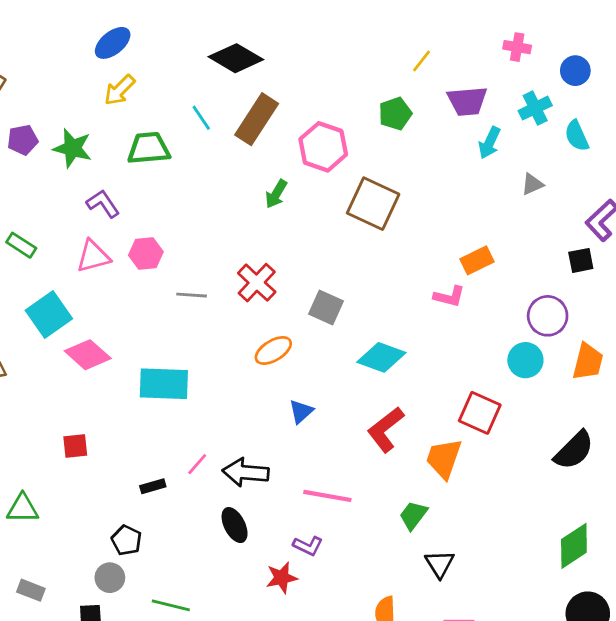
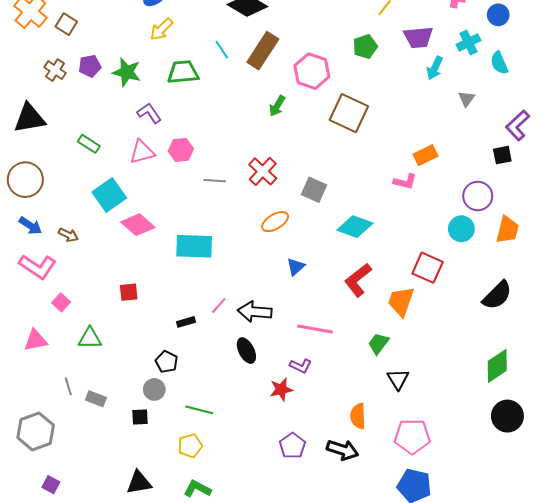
gray triangle: (532, 184) -> (466, 99), turned -30

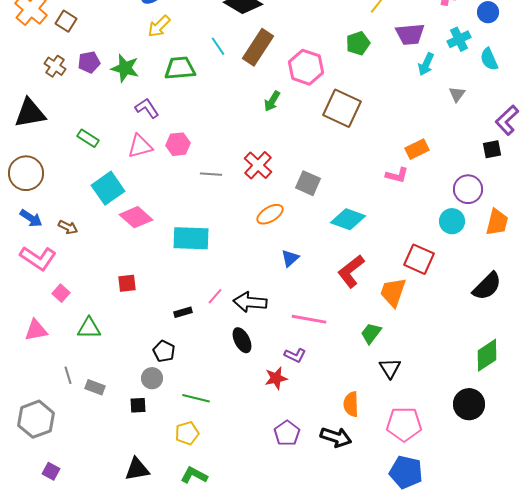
black circle: (507, 416) -> (469, 404), moved

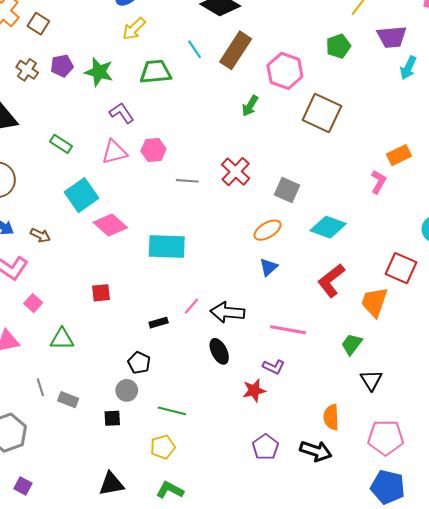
pink L-shape: (397, 175) -> (378, 182), turned -75
orange ellipse: (270, 214) -> (267, 230), moved

